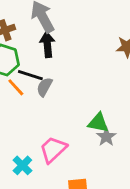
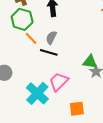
black line: (30, 75) -> (49, 52), moved
cyan cross: (22, 165) -> (37, 93), size x1.6

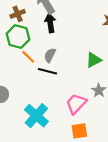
green triangle: (90, 62) -> (94, 60), moved, turned -35
pink trapezoid: (59, 82) -> (76, 104), moved

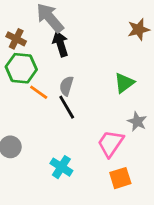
brown cross: (18, 14) -> (16, 39), turned -32
black line: (47, 71) -> (67, 107), turned 54
cyan cross: (36, 116) -> (61, 167), size x0.7

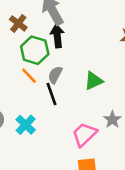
green hexagon: (21, 68) -> (35, 50), moved
green triangle: (124, 83) -> (94, 81), moved
cyan cross: (61, 167) -> (26, 125), moved

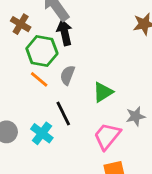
green triangle: (94, 81) -> (103, 92), moved
black line: (52, 94) -> (63, 113), moved
gray star: (112, 120) -> (136, 116), turned 30

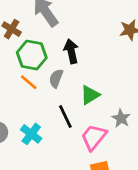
black arrow: (65, 33) -> (71, 51), moved
black line: (63, 113) -> (65, 117), moved
gray star: (136, 116) -> (121, 118), turned -30

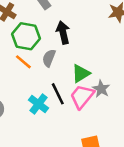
gray star: (121, 118) -> (101, 89), moved
cyan cross: (31, 134) -> (39, 104), moved
pink trapezoid: (94, 137) -> (82, 96), moved

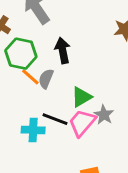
orange line: (23, 62) -> (30, 77), moved
black line: (58, 94) -> (55, 119), turned -45
cyan cross: (39, 104) -> (33, 130), turned -36

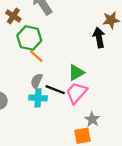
black arrow: (63, 51) -> (99, 38), moved
gray semicircle: (46, 79) -> (36, 81), moved
gray star: (104, 115) -> (92, 119), moved

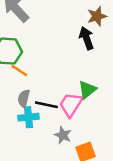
green triangle: (76, 73) -> (87, 90), moved
gray star: (92, 119) -> (63, 135), moved

